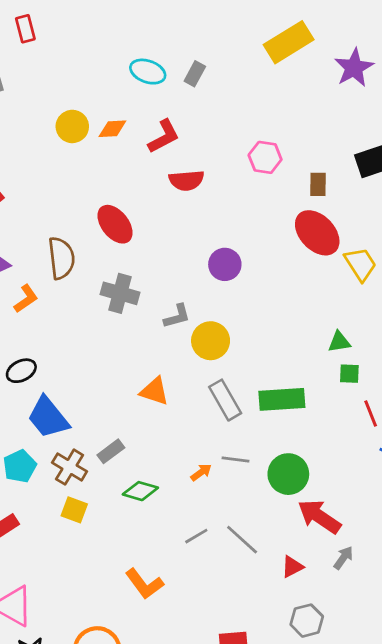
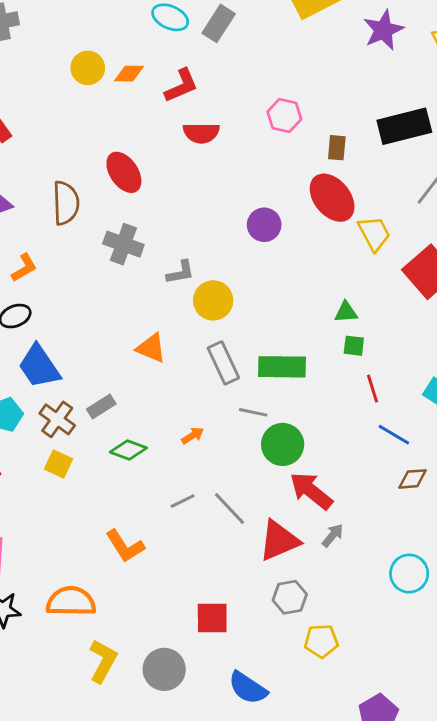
gray rectangle: (195, 74) -> (219, 23), size x1.4
purple circle: (225, 264) -> (264, 225), moved
orange L-shape: (26, 299) -> (24, 268), moved
gray line: (236, 459) -> (253, 412), moved
red triangle: (292, 567) -> (279, 540), size x1.8

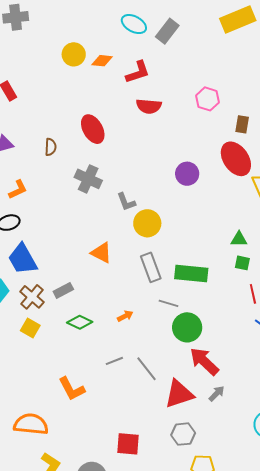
brown semicircle: (66, 203) -> (51, 147), size x0.6
gray L-shape: (180, 272) -> (126, 202), turned 75

